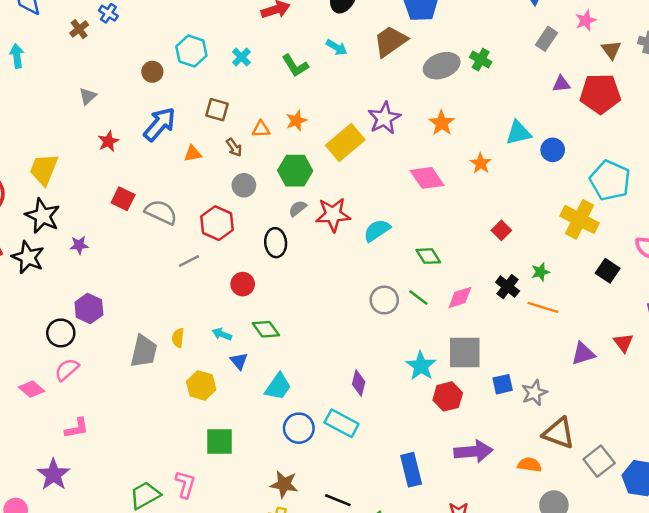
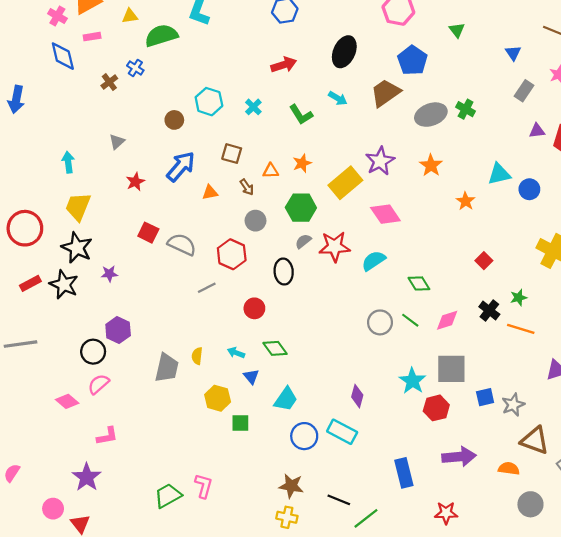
cyan arrow: (17, 56) -> (68, 162), moved
pink diamond: (427, 178) -> (385, 214), moved
green square: (219, 442) -> (240, 423), moved, size x0.7

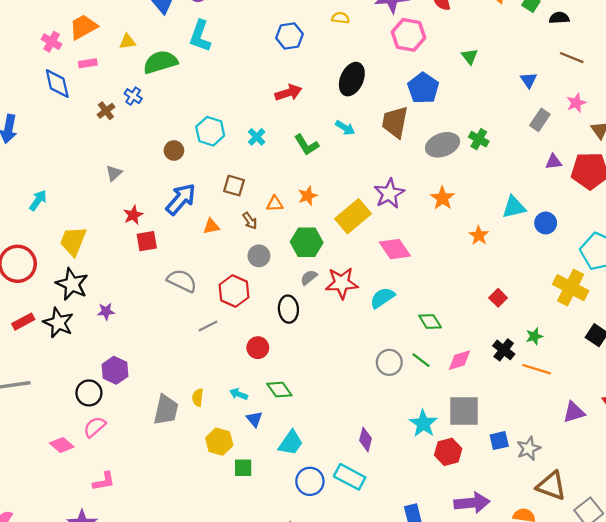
brown trapezoid: (385, 93) -> (395, 122), turned -44
cyan arrow: (68, 162) -> (38, 200), moved, turned 42
red square: (148, 233) -> (147, 241), moved, turned -36

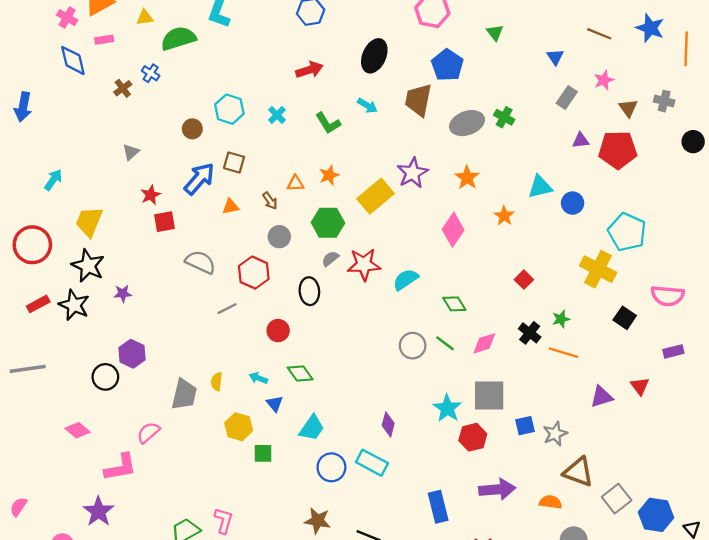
brown square: (234, 186) -> (234, 162), moved
pink diamond: (395, 249) -> (453, 230), moved, turned 68
pink semicircle: (95, 427) -> (148, 433), moved
pink L-shape: (104, 481) -> (120, 467), size x1.4

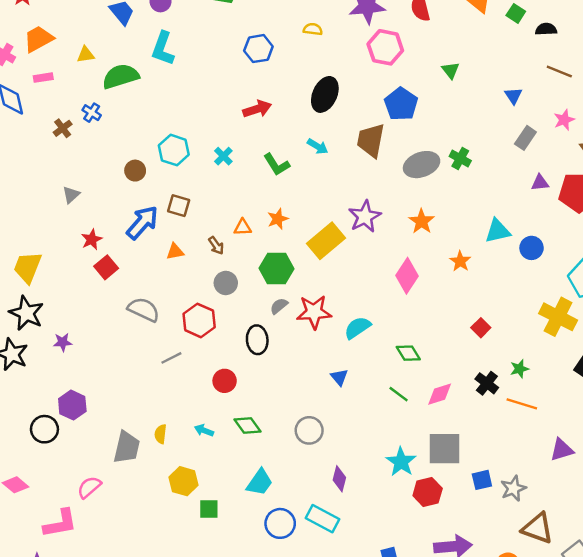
red square: (164, 222) -> (106, 267), turned -30
gray circle: (413, 346) -> (309, 430), moved
blue triangle: (275, 404) -> (339, 377), moved

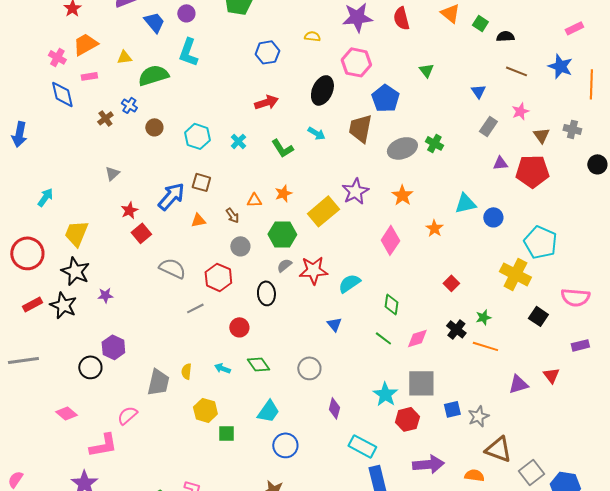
pink hexagon: (385, 47) -> (356, 62), moved
brown circle: (135, 171) -> (154, 127), moved
green diamond: (408, 353) -> (391, 304), turned 40
cyan rectangle: (322, 519) -> (362, 446), moved

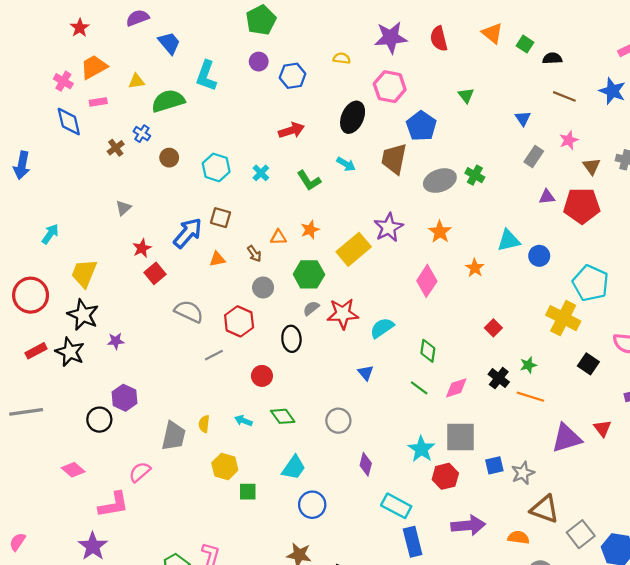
purple circle: (186, 13) -> (259, 62), moved
purple triangle: (518, 384) -> (566, 438), size x1.4

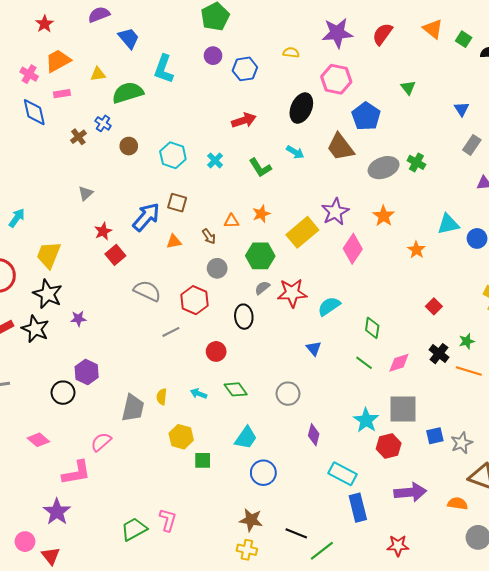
red semicircle: (439, 39) -> (382, 34), turned 50
brown trapezoid: (394, 159) -> (340, 147), turned -48
pink diamond: (427, 281) -> (353, 249), moved

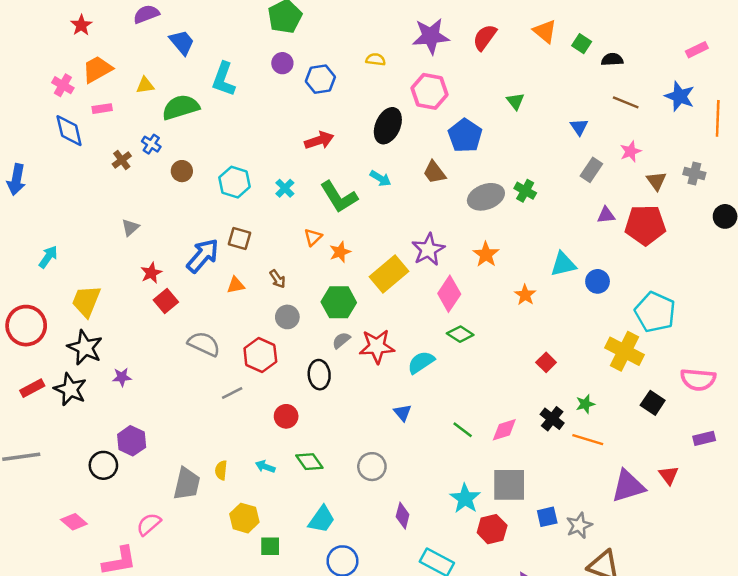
brown trapezoid: (340, 147) -> (434, 172), size x0.7
green L-shape: (260, 168) -> (339, 197), size x1.4
orange triangle: (231, 221) -> (313, 237), moved, turned -42
green diamond: (372, 328) -> (460, 334), moved, turned -65

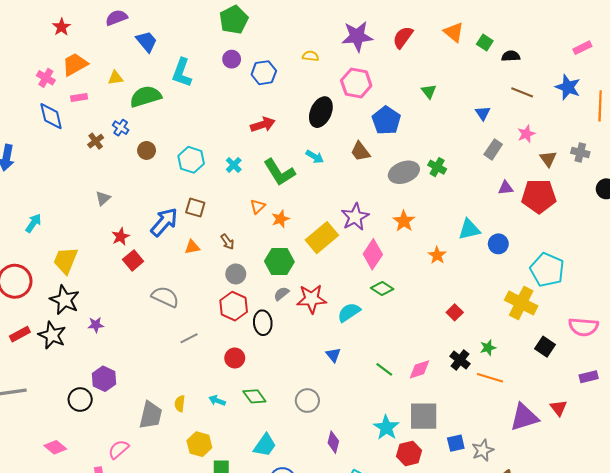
red hexagon: (260, 355) -> (234, 306), moved

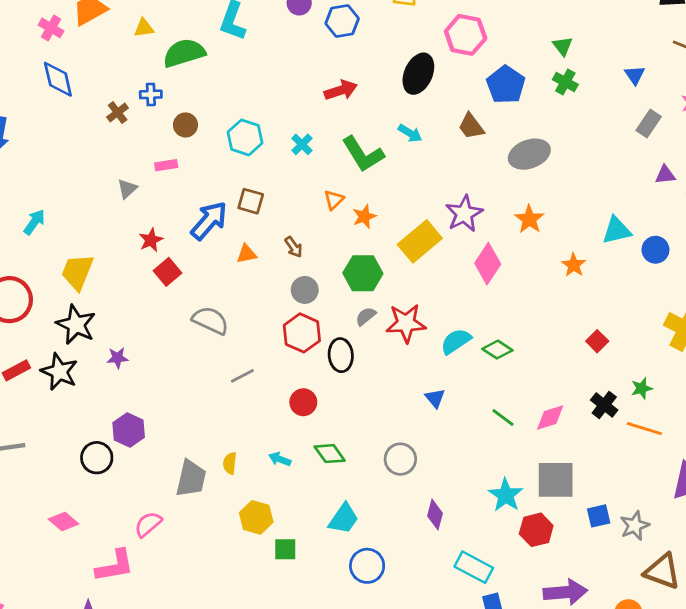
pink rectangle: (79, 98) -> (166, 165), moved
blue cross: (121, 128) -> (151, 94), turned -35
green cross: (437, 167) -> (565, 82), moved
green diamond: (382, 288) -> (497, 350), moved

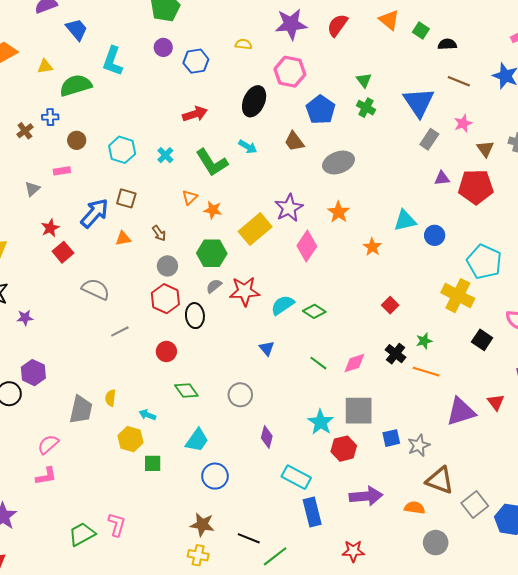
blue triangle: (635, 75) -> (419, 102), size x2.0
orange star: (364, 216) -> (213, 210), turned 30
cyan arrow: (280, 459) -> (147, 415), moved
pink L-shape: (115, 566) -> (46, 476), moved, size x0.7

